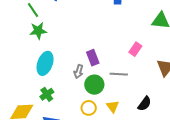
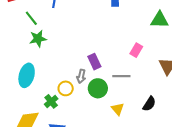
cyan ellipse: (45, 63) -> (27, 75), moved
yellow circle: (89, 108) -> (66, 88), moved

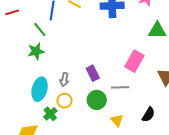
green line: (31, 18) -> (40, 29), moved
pink rectangle: (136, 50) -> (134, 61), size x1.5
cyan ellipse: (27, 75) -> (40, 89), moved
gray arrow: (81, 76) -> (64, 79), moved

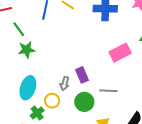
green line: (40, 29) -> (19, 29), moved
pink rectangle: (134, 61) -> (120, 53), moved, turned 30
gray arrow: (64, 79) -> (65, 83), moved

